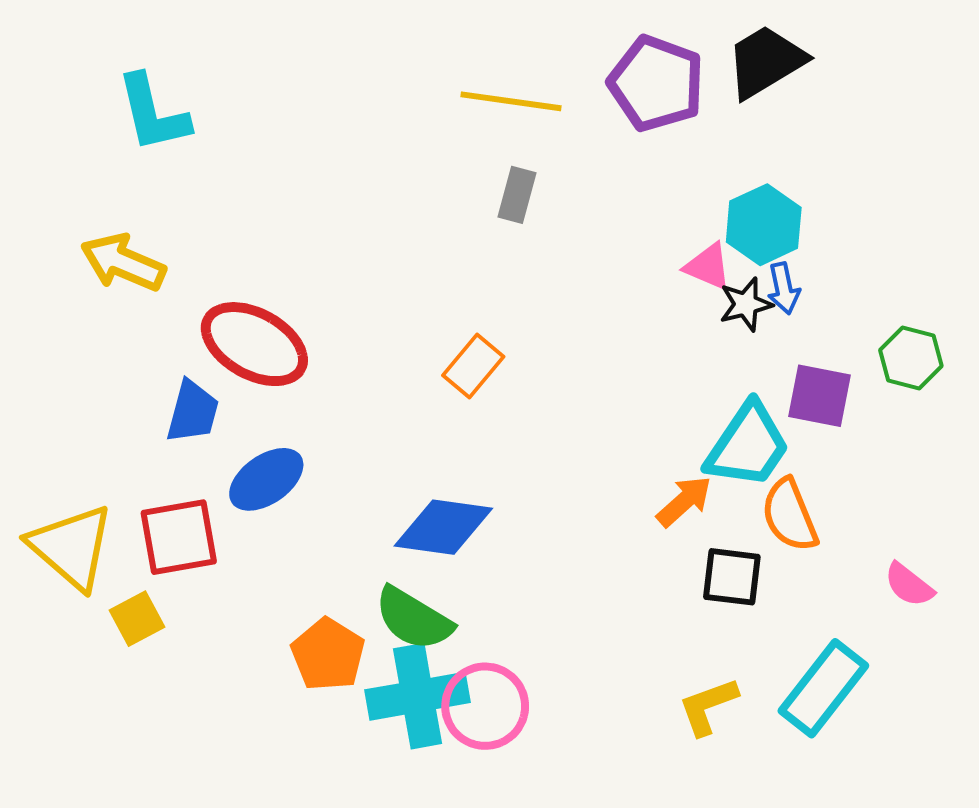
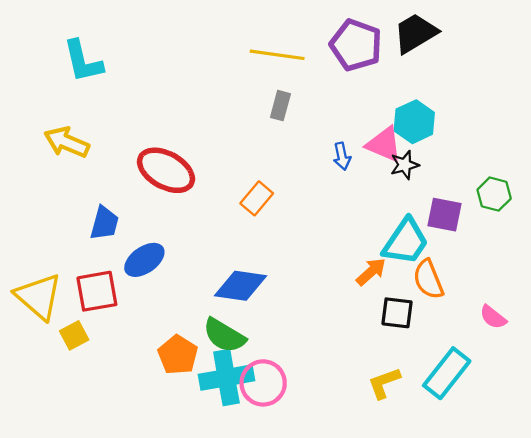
pink triangle: (708, 266) -> (384, 144), size x1.4
blue arrow: (784, 288) -> (342, 156), moved
red ellipse: (254, 344) -> (166, 170), moved

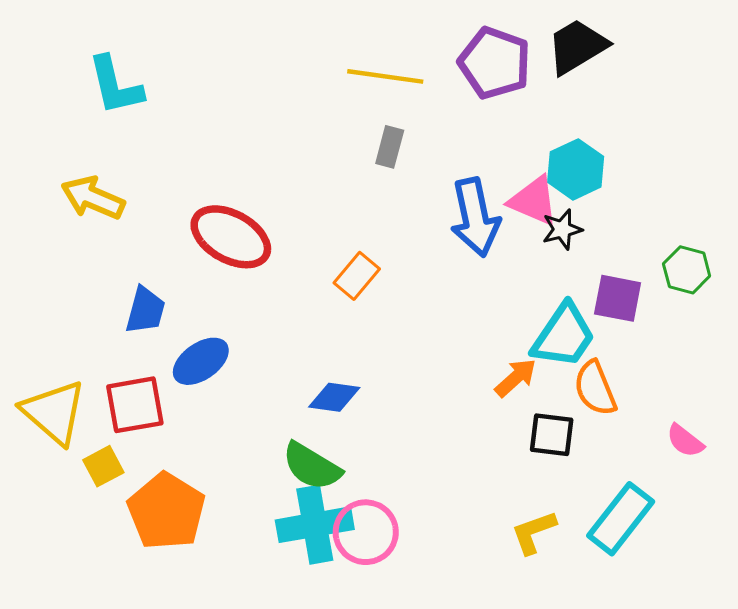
blue arrow: (342, 156) -> (475, 217), size x2.0
blue diamond: (240, 286) -> (334, 397), size x0.7
orange pentagon: (178, 355) -> (166, 511), moved, size x1.4

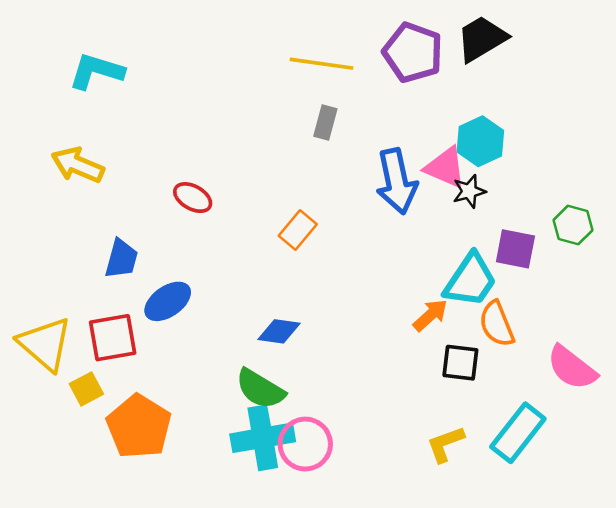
cyan L-shape: (115, 85) -> (96, 71), turned 120
red ellipse: (231, 237) -> (193, 198), size x0.6
pink semicircle: (685, 441) -> (572, 368), size x1.6

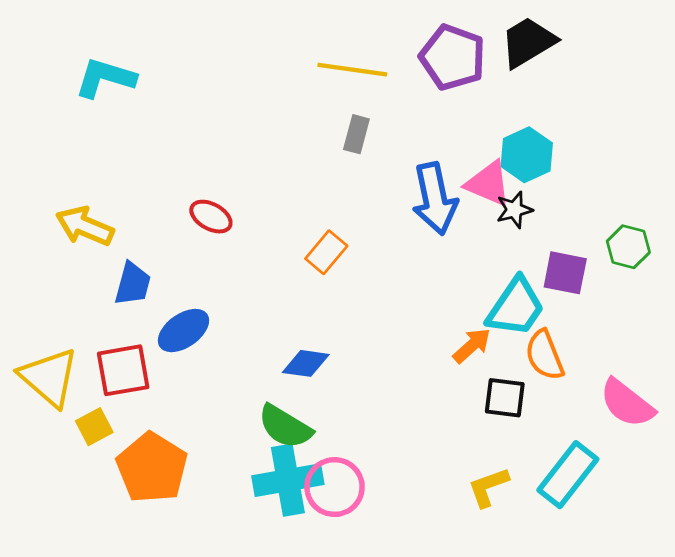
yellow arrow: (78, 165) -> (85, 226), moved

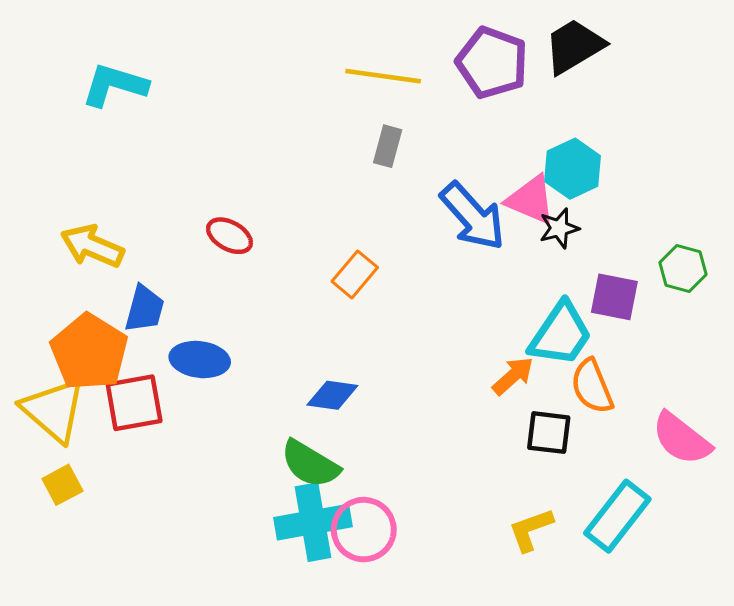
blue arrow: (435, 199) -> (473, 216), turned -30
blue ellipse: (183, 331) -> (200, 360), turned 42
yellow square: (94, 427) -> (62, 485), moved
orange pentagon: (152, 468) -> (89, 352), moved

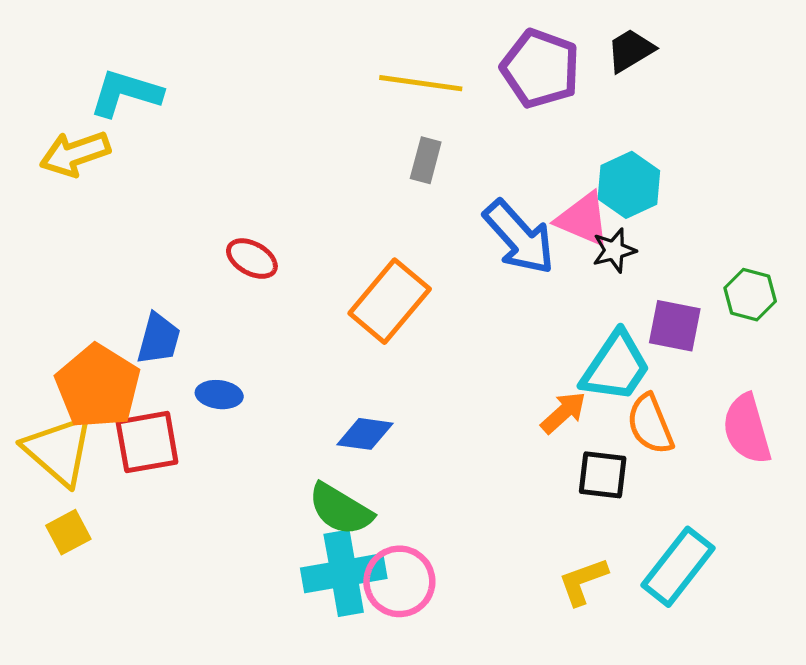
black trapezoid: (574, 46) -> (630, 50), size x0.7
yellow arrow: (92, 246) -> (75, 154), moved, turned -42
orange rectangle: (355, 274) -> (390, 301), size x1.6
blue ellipse: (200, 360) -> (219, 395), size x0.7
pink semicircle: (681, 439) -> (747, 429), moved, turned 36

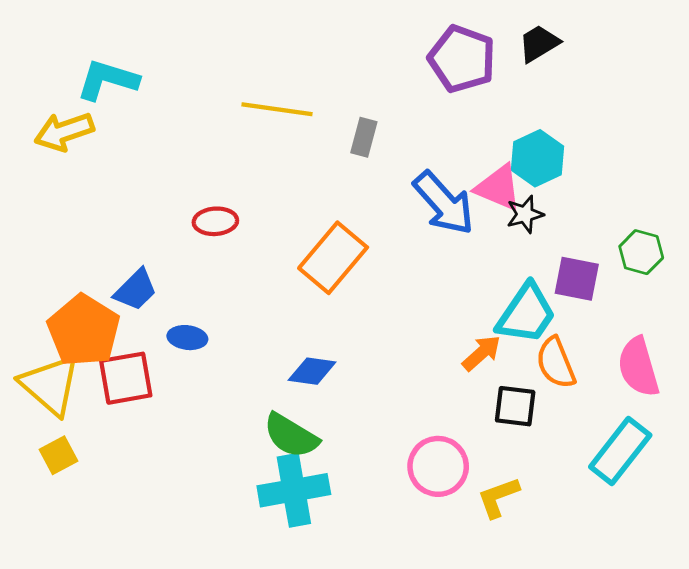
yellow line: (421, 83) -> (277, 109), moved
red ellipse: (252, 259) -> (215, 221), turned -33
blue trapezoid: (159, 339) -> (136, 290), turned 30
cyan rectangle: (678, 567) -> (620, 451), moved
pink circle: (399, 581) -> (438, 466), moved

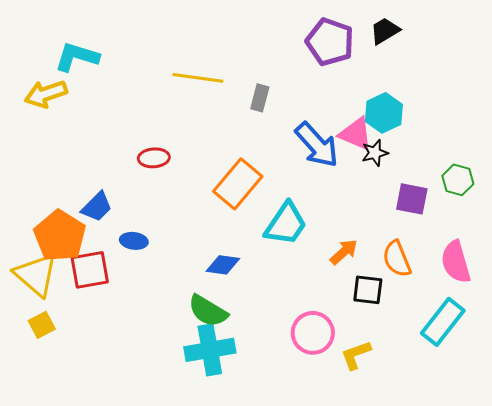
cyan trapezoid: (526, 314) -> (286, 224), moved

